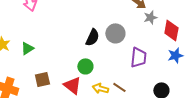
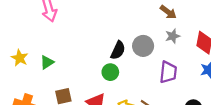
gray star: (150, 17) -> (173, 36), moved
green circle: (85, 66) -> (110, 72), moved

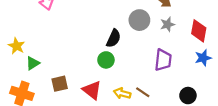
gray circle: (143, 46) -> (139, 20), moved
green triangle: (47, 62) -> (33, 63), moved

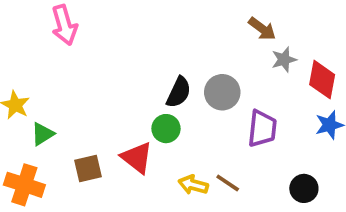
gray circle: (139, 20) -> (222, 92), moved
gray star: (167, 24) -> (284, 60), moved
red triangle: (92, 90) -> (137, 158), moved

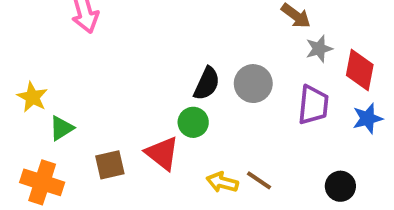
purple trapezoid: (262, 129) -> (313, 105), moved

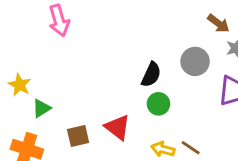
gray circle: (253, 84) -> (195, 61), moved
green circle: (193, 122) -> (158, 104), moved

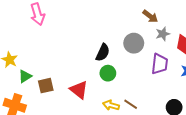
brown square: (78, 136) -> (46, 86), moved

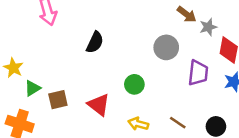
gray star: (163, 34) -> (208, 27), moved
black semicircle: (103, 52) -> (95, 42), moved
brown line: (131, 104) -> (178, 123), moved

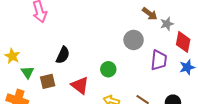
black semicircle: (95, 42) -> (63, 55), moved
green triangle: (32, 88) -> (27, 72), turned -32

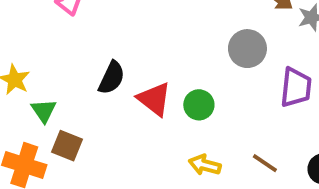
brown square: (48, 81) -> (67, 146), moved, turned 35
red triangle: (80, 85) -> (154, 99), moved

